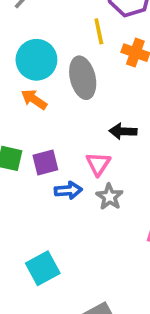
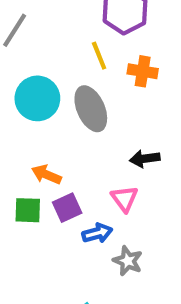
orange arrow: (34, 99) -> (46, 175), moved
gray star: (109, 197) -> (128, 261), moved

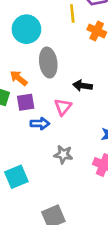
gray ellipse: (91, 109) -> (48, 63), moved
gray star: (128, 261) -> (63, 154), moved, turned -30

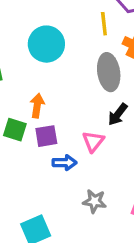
gray ellipse: (48, 63) -> (109, 72), moved
orange arrow: (19, 78) -> (37, 106), turned 60
black arrow: (83, 86) -> (118, 114), turned -60

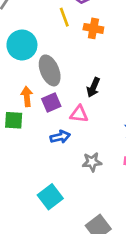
gray ellipse: (109, 72) -> (50, 70), moved
purple square: (46, 136) -> (51, 103), moved
pink triangle: (93, 141) -> (79, 114), turned -48

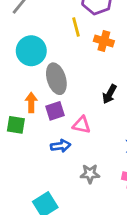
black arrow: (93, 87) -> (109, 94), moved

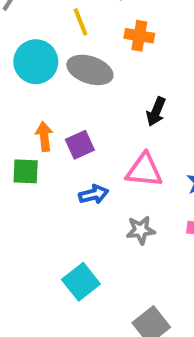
yellow line: (76, 27) -> (80, 22), moved
gray ellipse: (56, 79) -> (90, 70), moved, turned -48
pink triangle: (82, 125) -> (144, 170), moved, size x1.4

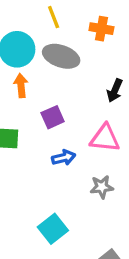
orange arrow: (44, 136) -> (21, 86), moved

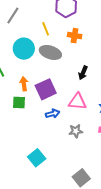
orange arrow: (21, 86) -> (24, 84), moved
purple square: (53, 117) -> (46, 89), size x1.5
cyan square: (53, 229) -> (37, 158), moved

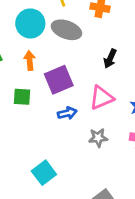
orange arrow: (24, 84) -> (30, 60), moved
pink triangle: (77, 102) -> (101, 98), turned -30

